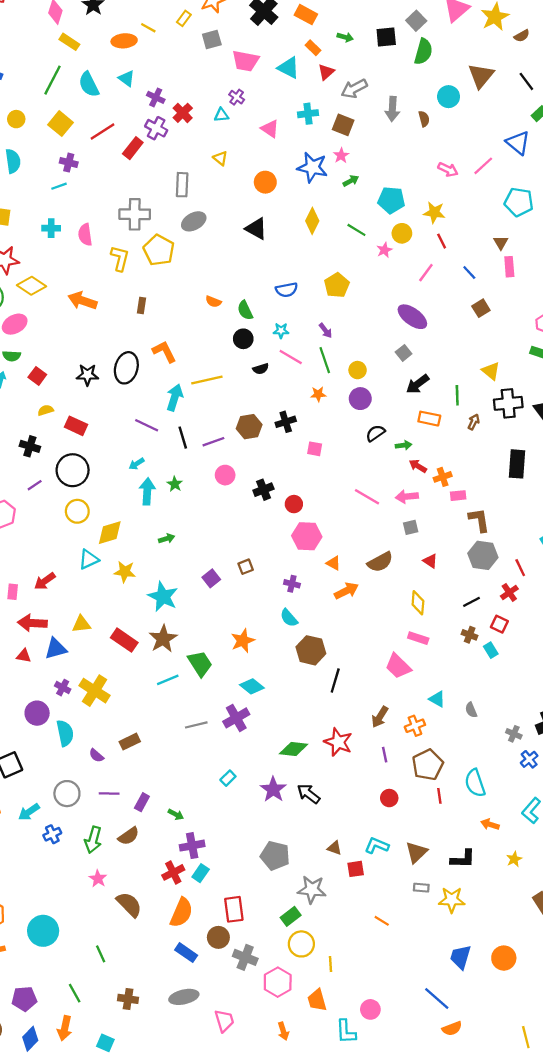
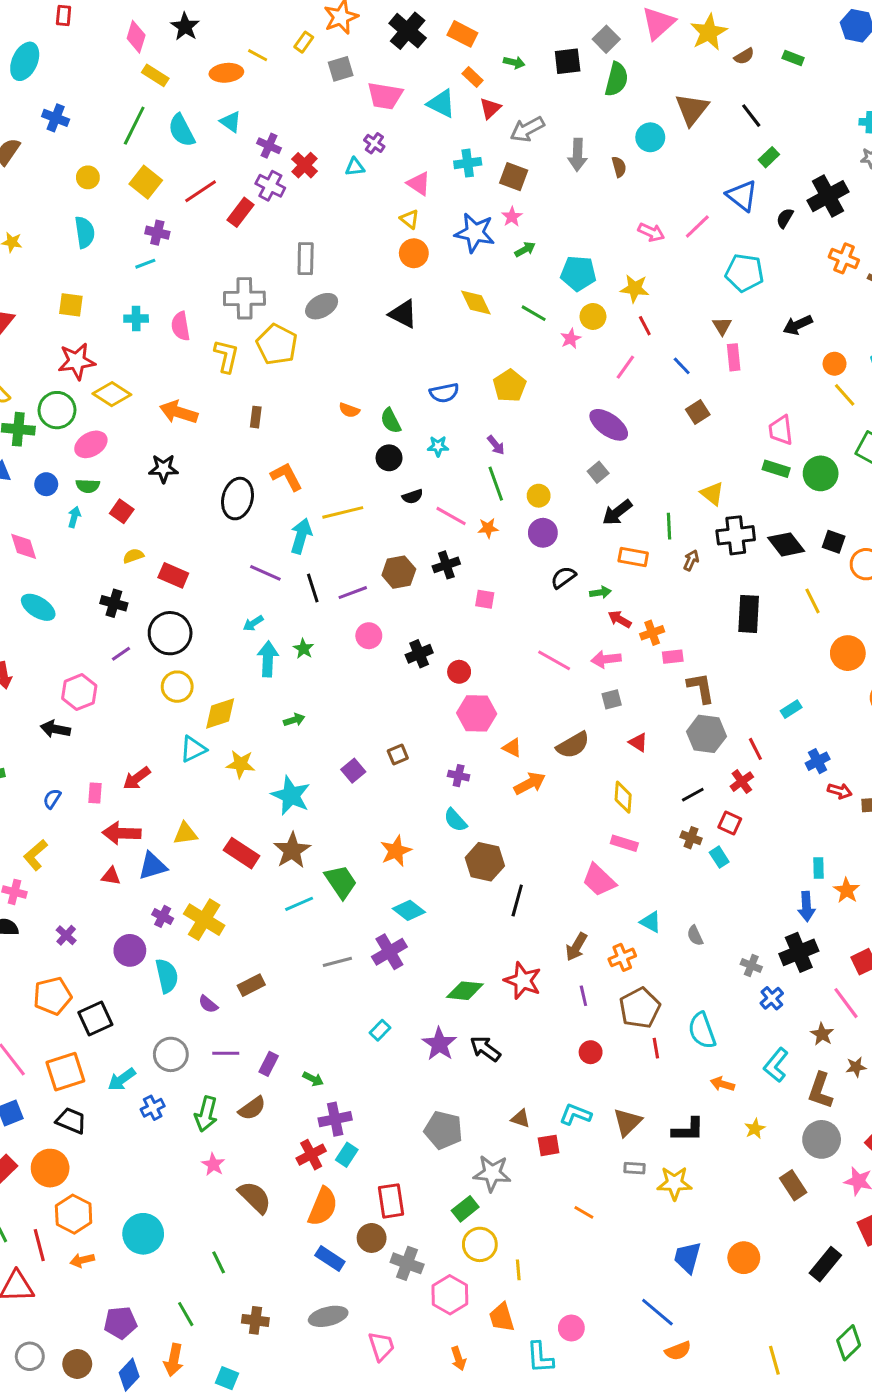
yellow triangle: (220, 158) -> (410, 219), moved
yellow diamond: (312, 221) -> (476, 303), turned -50
pink line: (291, 357) -> (451, 516), moved
black star: (87, 375) -> (163, 468), moved

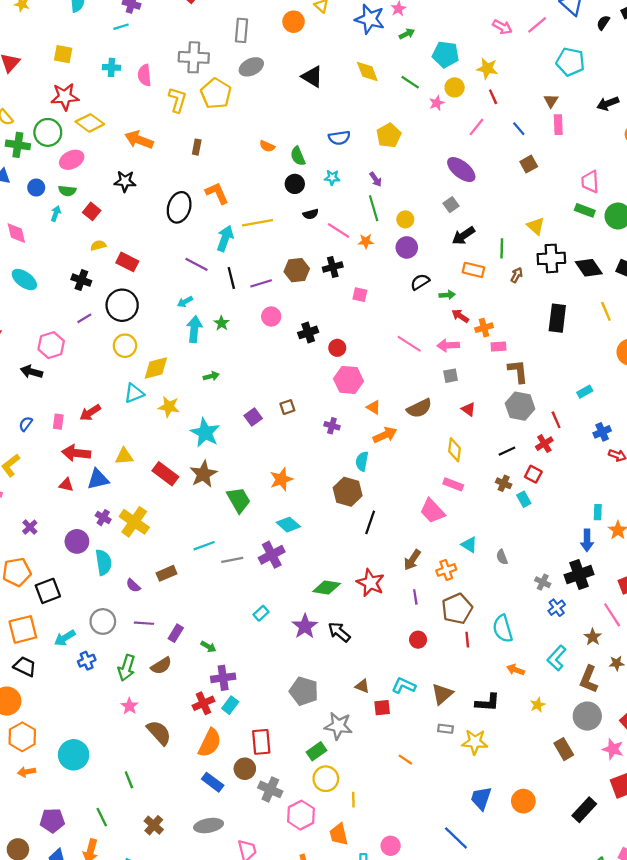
orange circle: (414, 253) -> (294, 22), moved
cyan semicircle: (455, 820) -> (362, 461), moved, turned 48
cyan line: (299, 904) -> (204, 546), moved
brown cross: (255, 1320) -> (154, 825), turned 30

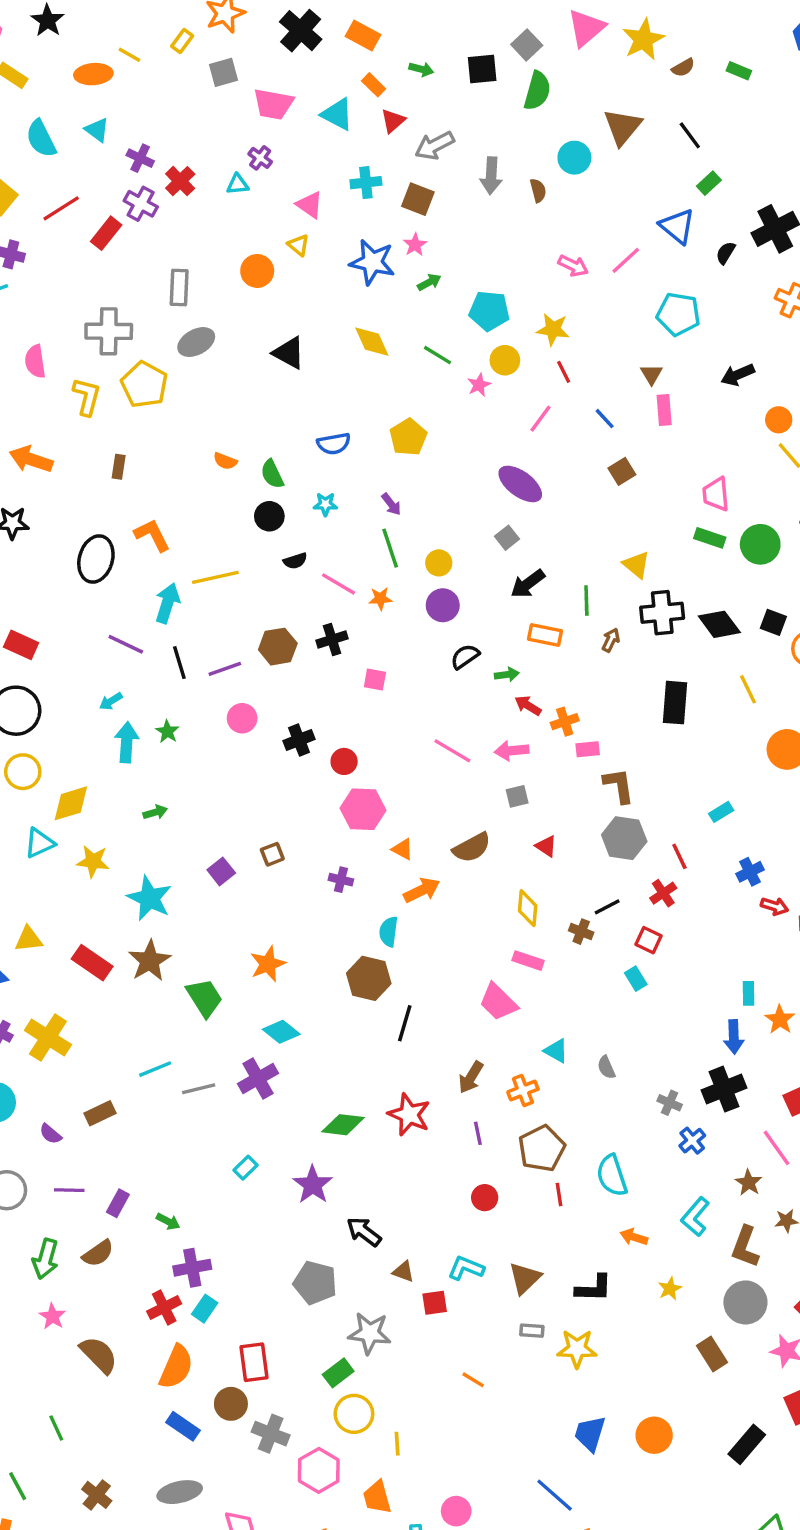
brown cross: (504, 483) -> (581, 932), moved
black arrow: (339, 632) -> (364, 1232), moved

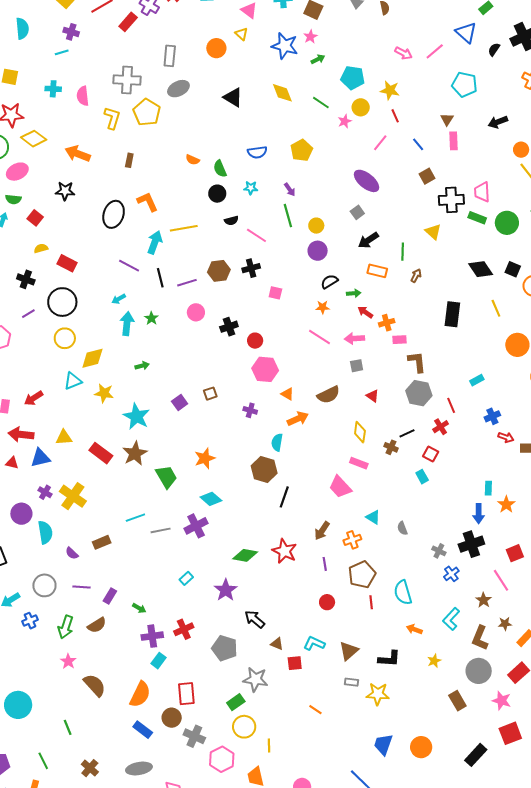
orange star: (380, 599) -> (323, 307), moved
black cross: (662, 613) -> (451, 200), moved
red cross: (164, 1308) -> (184, 629), moved

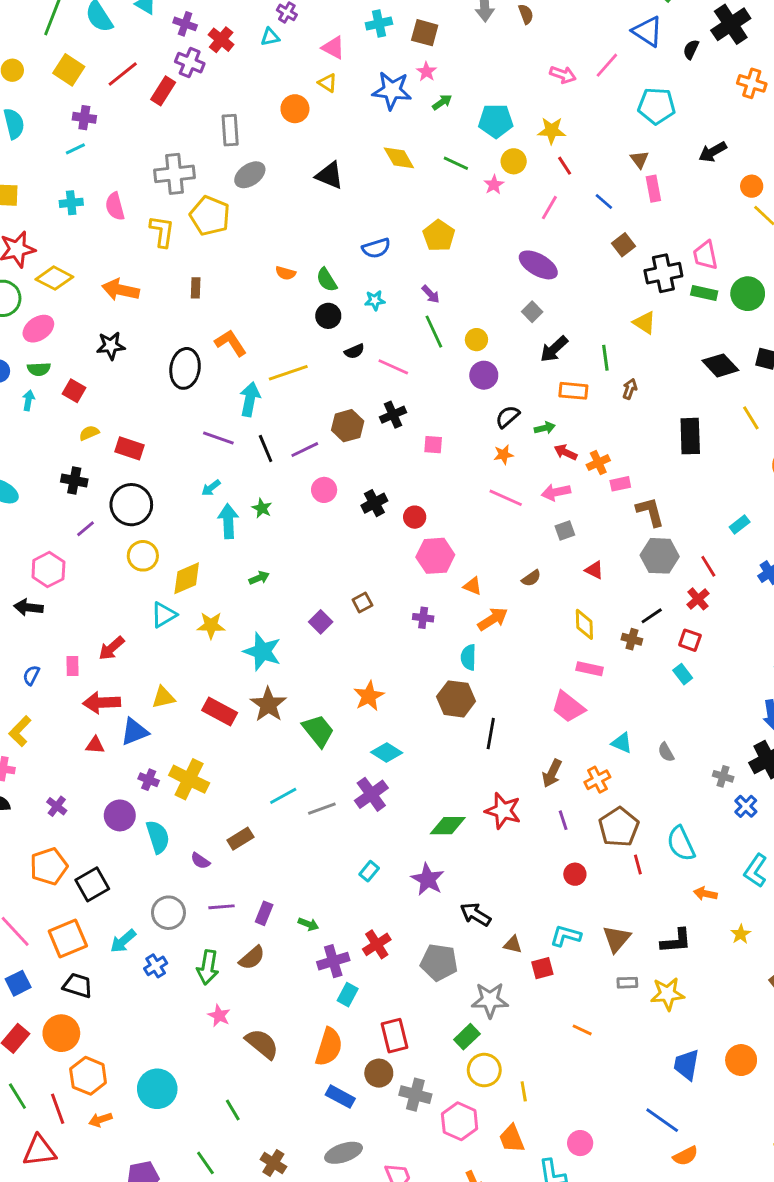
brown semicircle: (328, 395) -> (531, 578), size x0.6

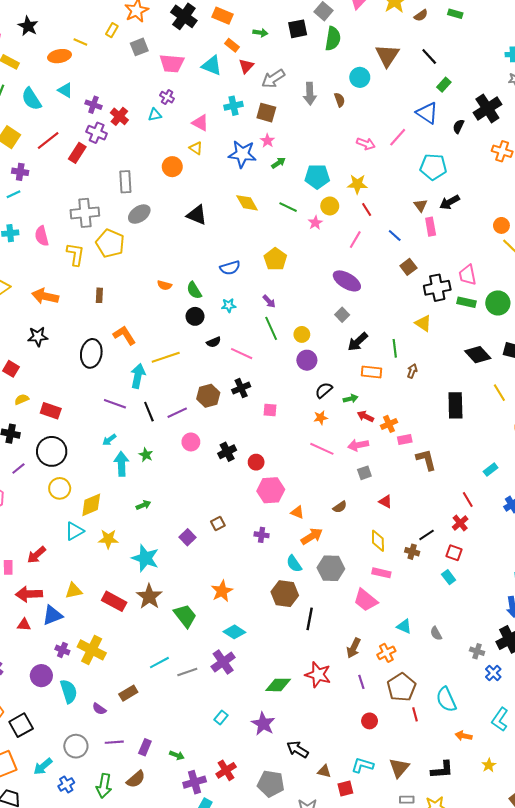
black arrow: (713, 152) -> (450, 202), moved
gray hexagon: (660, 556) -> (331, 568), moved
cyan semicircle: (468, 657) -> (294, 564), turned -36

